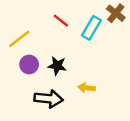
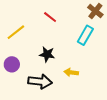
cyan rectangle: (91, 28) -> (85, 35), moved
purple circle: (29, 65) -> (12, 64), moved

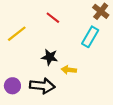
purple circle: (12, 64) -> (12, 86), moved
yellow arrow: (71, 72) -> (69, 70), moved

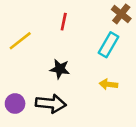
red line: (53, 18) -> (64, 22), turned 64
yellow arrow: (69, 70) -> (108, 84), moved

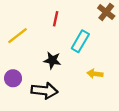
cyan rectangle: (108, 45) -> (80, 41), moved
purple circle: (15, 104) -> (13, 78), moved

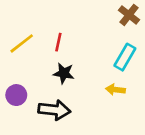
red line: (56, 19) -> (58, 42), moved
cyan rectangle: (80, 41) -> (125, 57), moved

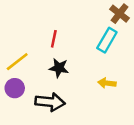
yellow line: (22, 43) -> (17, 62), moved
cyan rectangle: (125, 57) -> (107, 40), moved

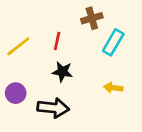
brown cross: (120, 14) -> (92, 18), moved, turned 36
yellow line: (17, 62) -> (18, 46), moved

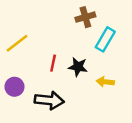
red line: (57, 41) -> (53, 63), moved
black star: (62, 72) -> (78, 67), moved

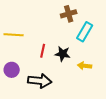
yellow line: (17, 43) -> (14, 35), turned 42

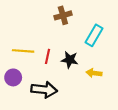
brown cross: (69, 14) -> (63, 15), moved
yellow line: (14, 35) -> (23, 51), moved

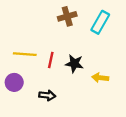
cyan rectangle: (94, 35) -> (100, 22), moved
black arrow: (44, 90) -> (47, 95), size x0.6

